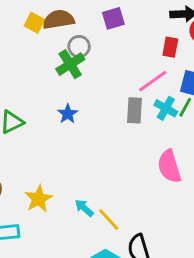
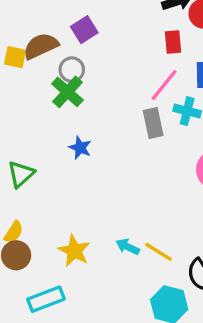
purple square: (113, 18) -> (84, 30), moved

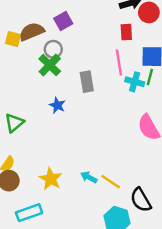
pink line: (164, 85) -> (119, 63), turned -50
gray rectangle: (153, 123) -> (87, 82), moved

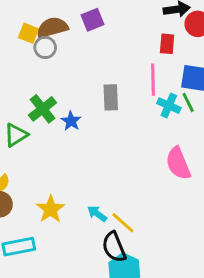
gray circle: (53, 49) -> (45, 47), moved
green cross: (50, 65) -> (43, 109), moved
green line: (150, 77) -> (188, 102), turned -49
black semicircle: (141, 200) -> (114, 247), moved

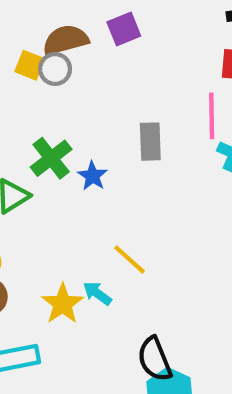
yellow square: (28, 33) -> (30, 65), moved
cyan arrow: (97, 214) -> (97, 293), moved
yellow line: (123, 223) -> (129, 259), moved

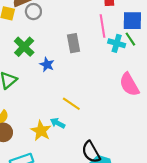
gray circle: (55, 69) -> (33, 12), moved
green cross: (51, 158) -> (24, 47), moved

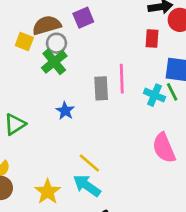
pink line: (102, 26) -> (122, 79), moved
green cross: (24, 47) -> (54, 62), moved
cyan arrow: (58, 123) -> (87, 186), moved, size x1.5

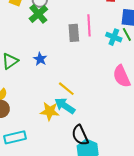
blue star: (65, 111) -> (40, 59), moved
yellow star: (48, 192) -> (50, 111), moved, turned -30

